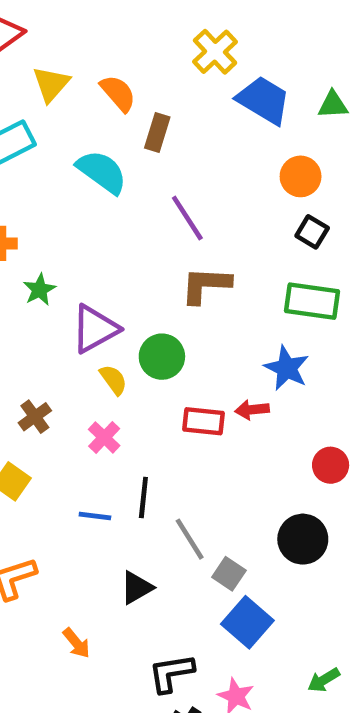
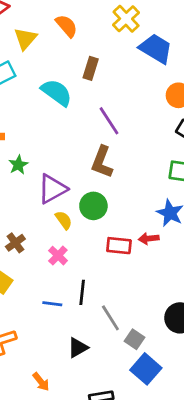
orange semicircle: (118, 93) -> (66, 26), moved
brown L-shape: (206, 285) -> (102, 162), moved, turned -72

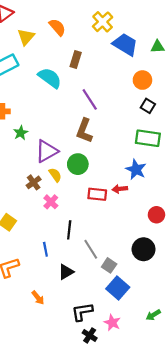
brown cross: (15, 243) -> (34, 182), moved
blue line: (52, 304) -> (45, 249), moved, turned 72

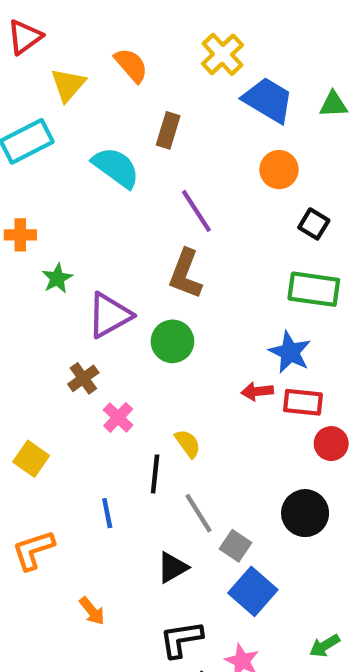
orange circle: (142, 80) -> (279, 170), moved
yellow semicircle: (55, 175) -> (188, 444), moved
red rectangle: (97, 194) -> (303, 402), moved
black triangle: (66, 272) -> (172, 567), moved

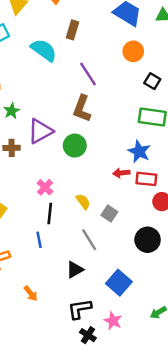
brown cross: (83, 378) -> (12, 148), moved, turned 35
black line: (155, 474) -> (50, 214), moved
gray square: (236, 546) -> (109, 214), moved

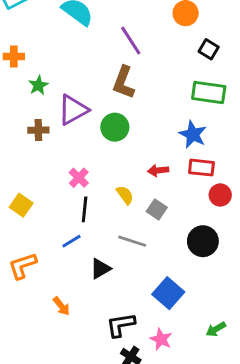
red arrow: (121, 173) -> (158, 170), moved
blue line: (39, 240) -> (72, 241), turned 70
gray line: (89, 240) -> (132, 241), turned -40
black triangle: (75, 270) -> (100, 269), moved

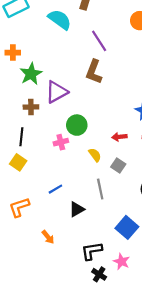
green star: (38, 85) -> (31, 74), size x1.5
green circle: (115, 127) -> (77, 125), moved
pink cross: (79, 178) -> (61, 142), turned 32
black line: (85, 209) -> (21, 137), moved
gray line: (132, 241) -> (100, 189), turned 60

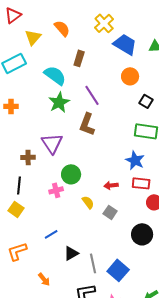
green star: (31, 74) -> (59, 102), moved
purple triangle: (57, 92) -> (52, 143), turned -35
gray line: (100, 189) -> (93, 263), moved

